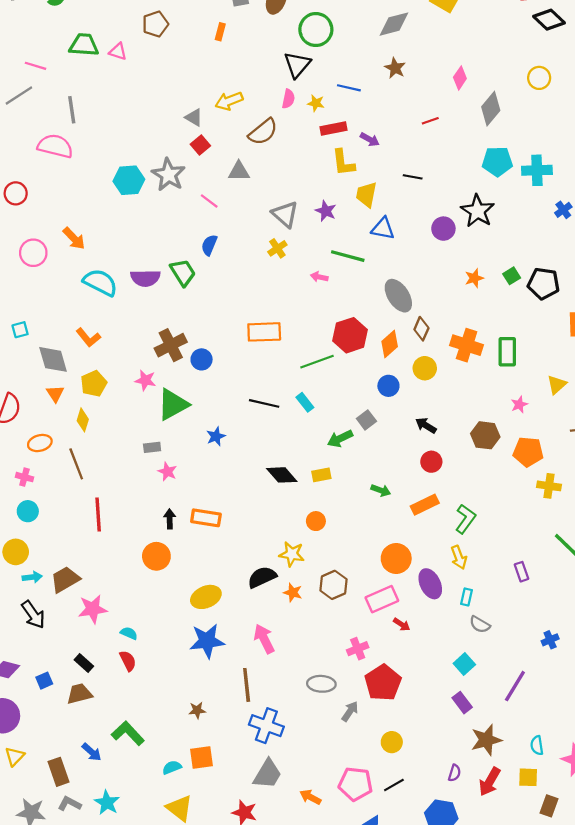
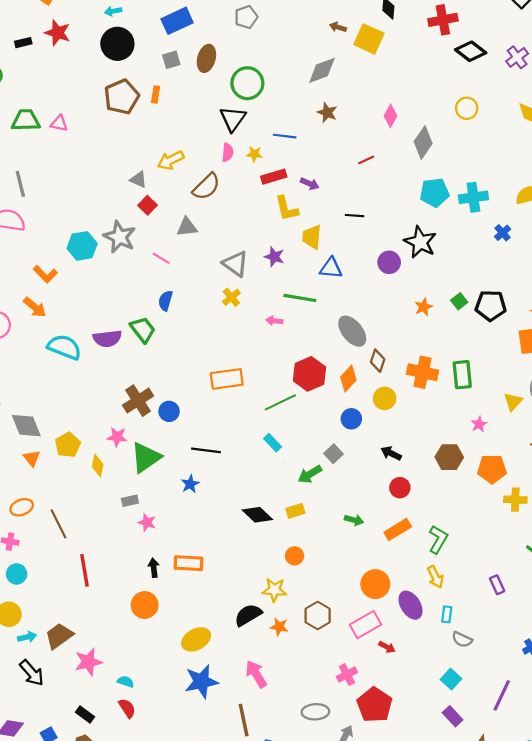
brown pentagon: (155, 24) -> (122, 97), moved, size x1.4
orange L-shape: (88, 337) -> (45, 274), moved
black line: (264, 403) -> (206, 450), moved
yellow diamond: (83, 420) -> (98, 465), moved

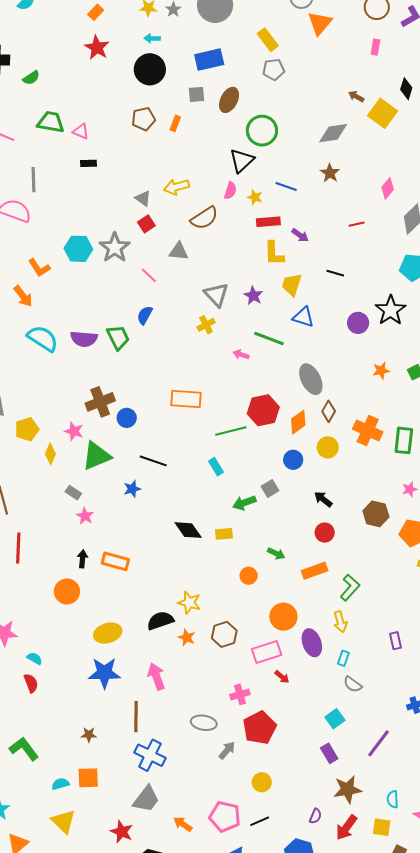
black rectangle: (23, 43) -> (89, 163), moved
brown pentagon: (122, 97) -> (144, 119), size x0.7
gray rectangle: (130, 501) -> (73, 493), turned 35
orange circle: (295, 556) -> (249, 576), moved

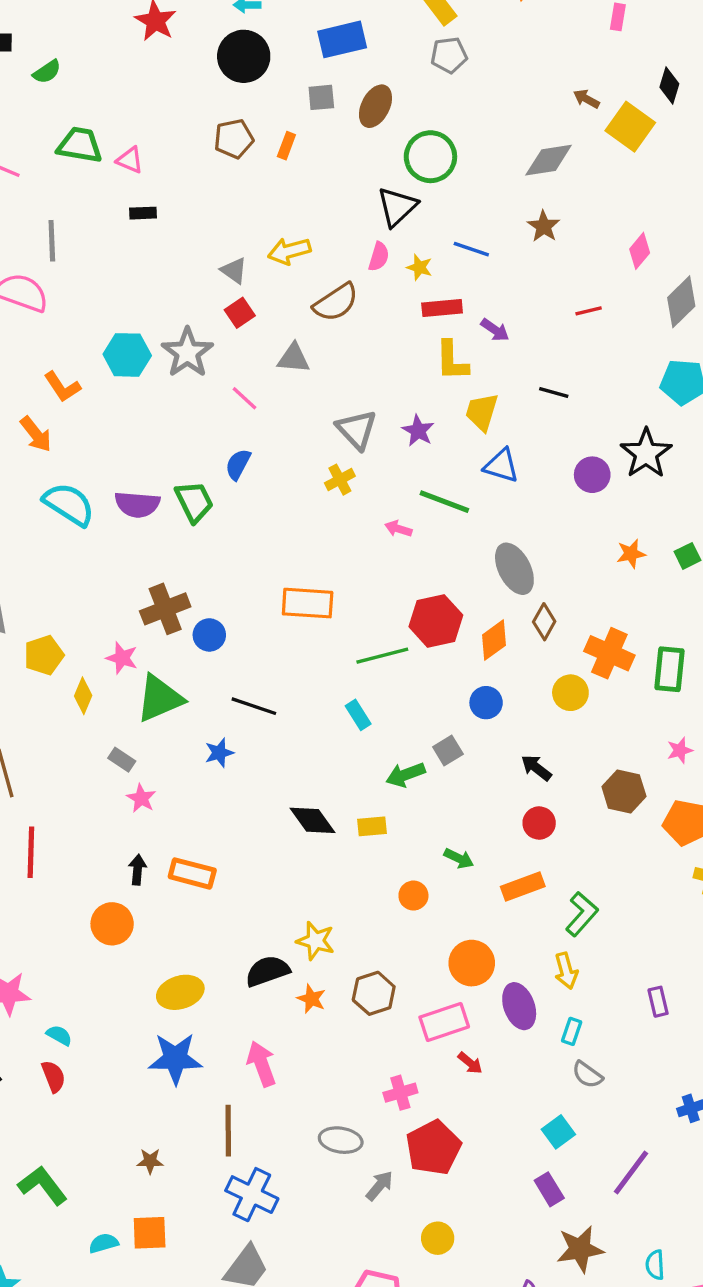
yellow circle: (328, 447) -> (570, 693), moved

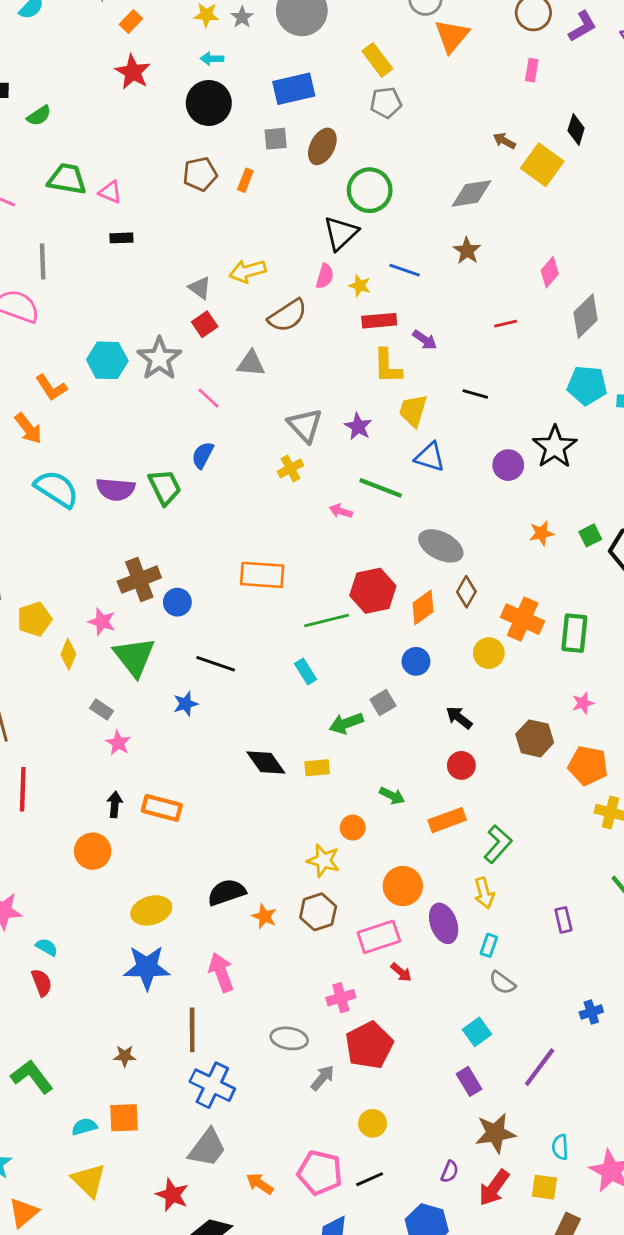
gray ellipse: (514, 569) -> (441, 546), turned -36
green triangle: (160, 698) -> (134, 657), turned -45
yellow star: (316, 941) -> (323, 861), moved

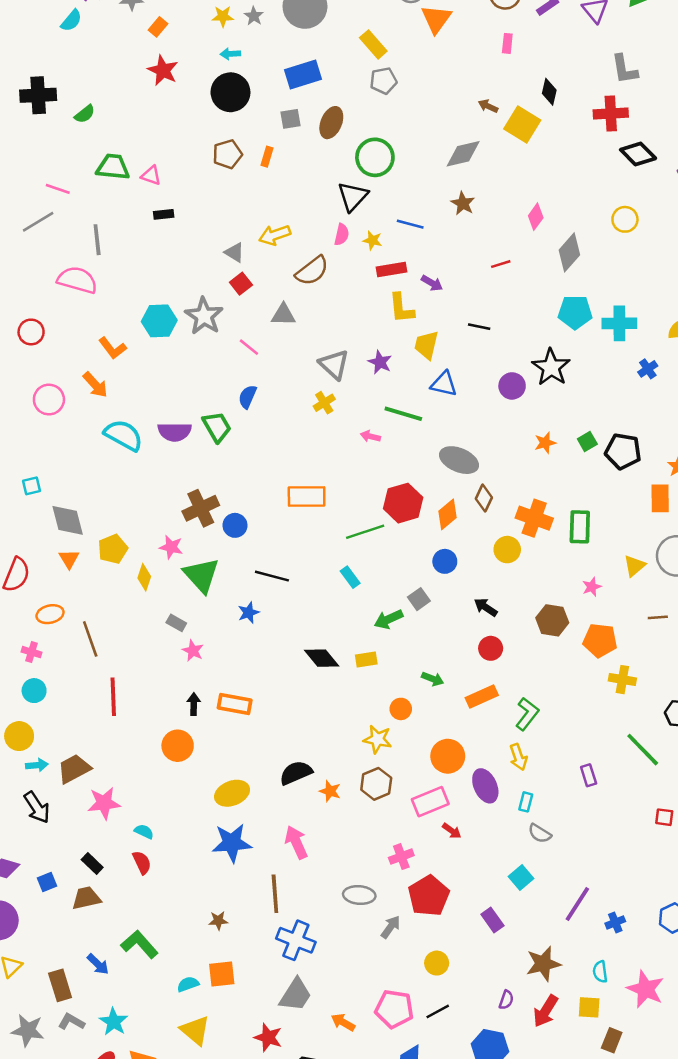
blue cross: (591, 1012) -> (615, 922), moved
purple rectangle: (469, 1081) -> (492, 920), moved

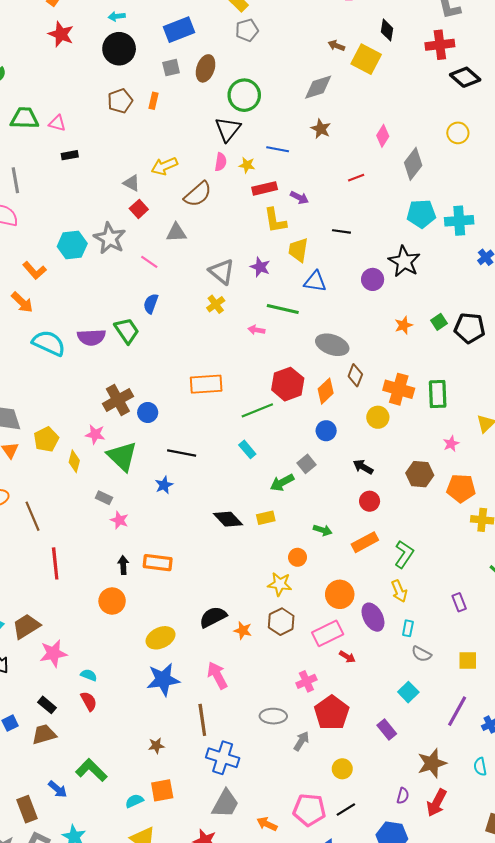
yellow square: (589, 1007) -> (468, 661), moved

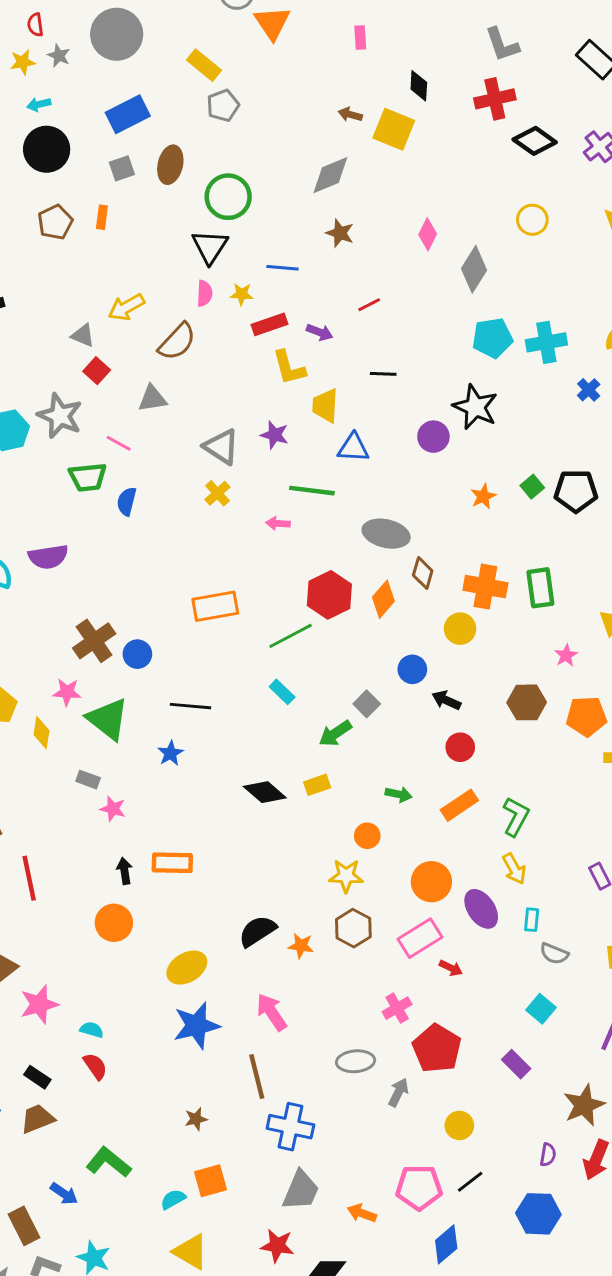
red line: (356, 178) -> (369, 305), moved
green trapezoid: (127, 331) -> (88, 477), moved, turned 124
blue circle: (326, 431) -> (412, 669), moved

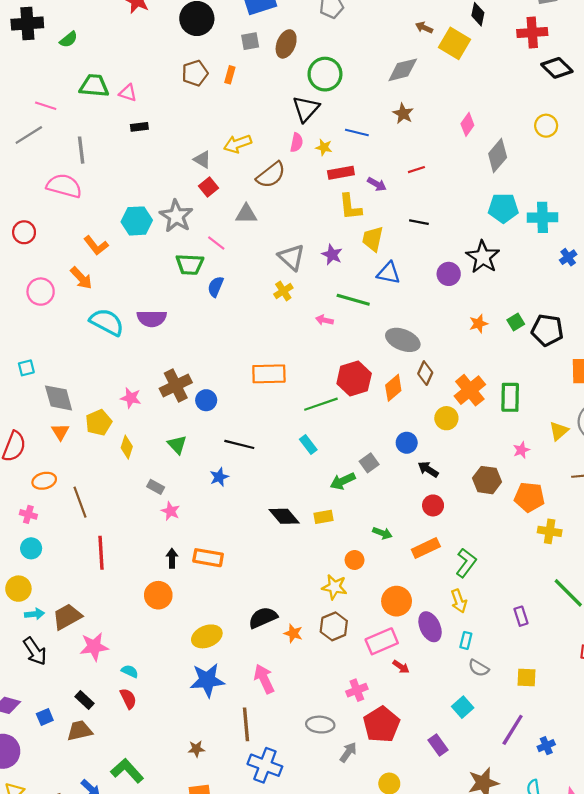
orange cross: (485, 587) -> (470, 390), turned 32
pink star: (67, 692) -> (131, 398), moved
green triangle: (108, 719) -> (177, 445), size x0.6

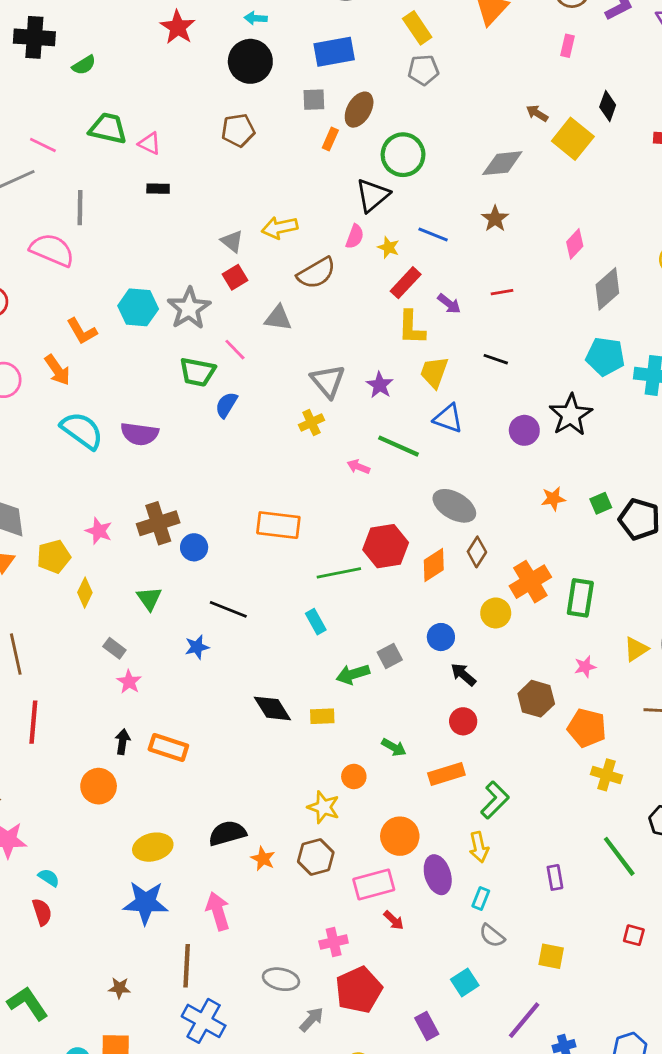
orange rectangle: (230, 75) -> (330, 139), moved
red rectangle: (341, 173) -> (406, 283), turned -45

